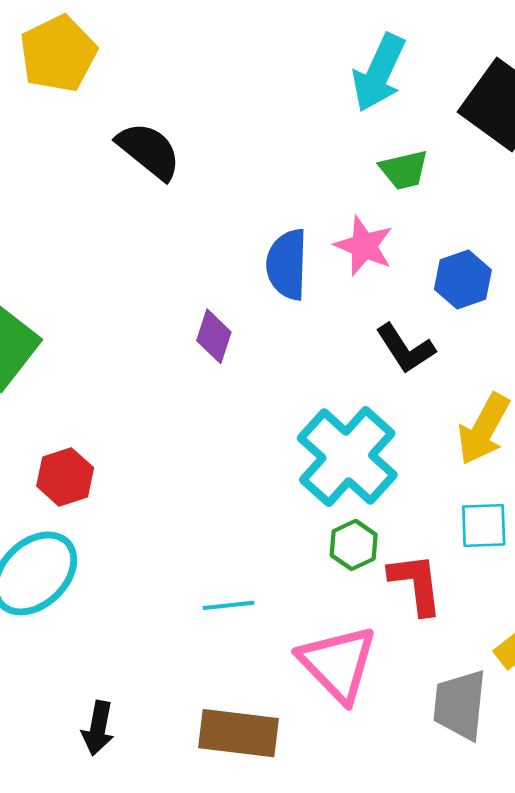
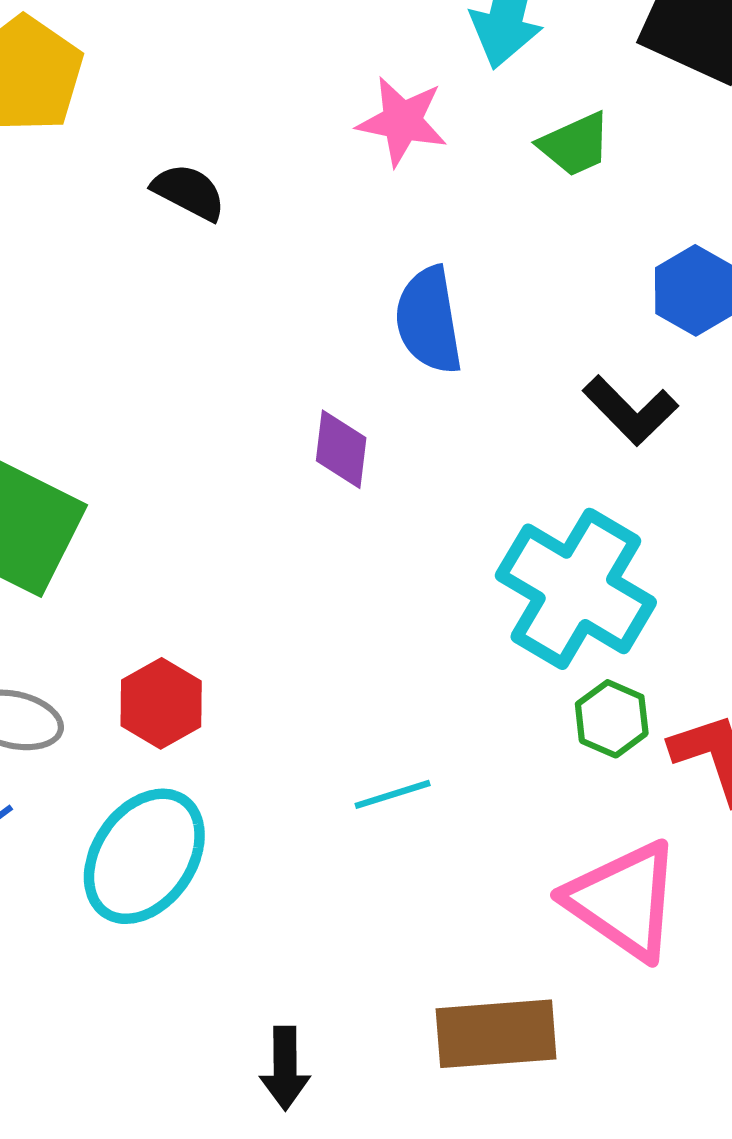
black semicircle: (149, 151) -> (189, 192), size x0.7
pink star: (364, 246) -> (402, 121), moved
cyan line: (228, 605) -> (393, 794), moved

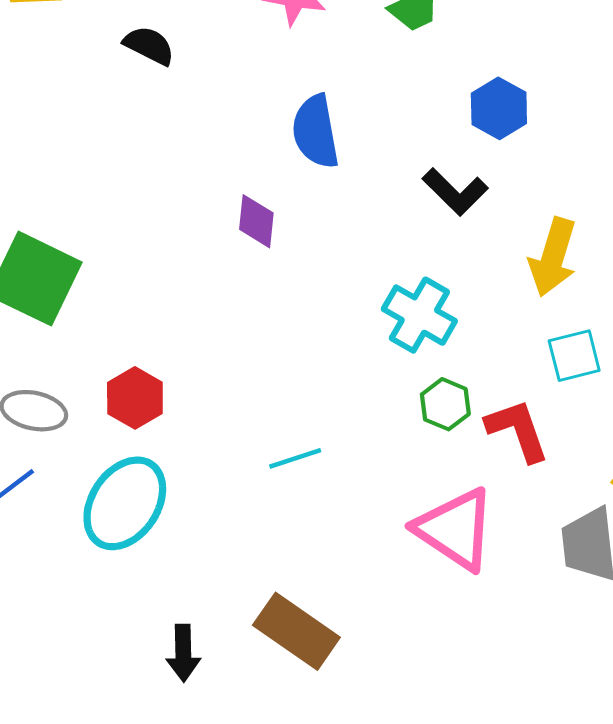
cyan cross: (576, 589) -> (419, 315), size x0.7
brown rectangle: (496, 1034) -> (296, 631), moved, turned 40
black arrow: (285, 1068) -> (183, 653), moved

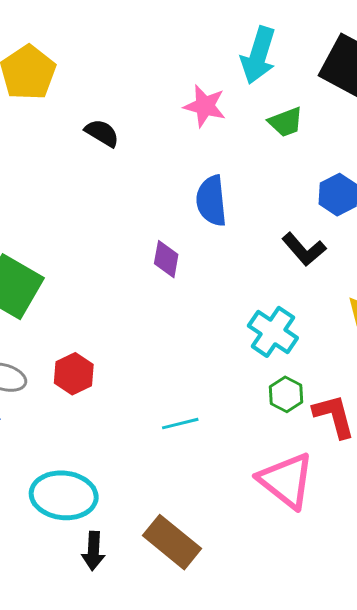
cyan ellipse: (125, 503) -> (64, 495), moved, turned 58

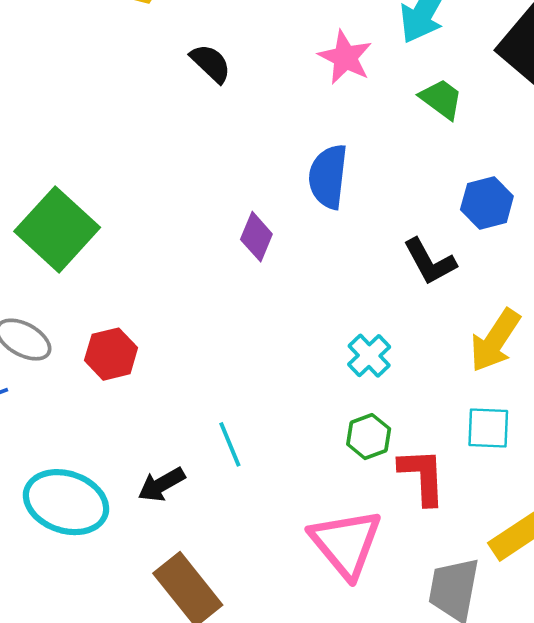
green trapezoid: (286, 122) -> (441, 99), turned -135
cyan cross: (273, 332) -> (369, 356), size x0.7
cyan line: (180, 424) -> (230, 444), turned 69
black arrow: (93, 551) -> (161, 484), moved, turned 45

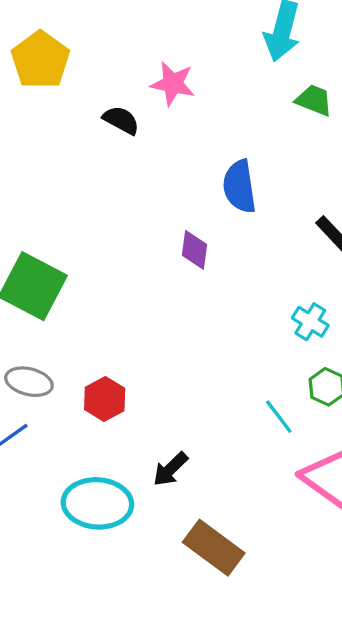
pink star: (345, 57) -> (173, 84), moved
red hexagon: (111, 354) -> (105, 399), moved
cyan line: (230, 444) -> (279, 417), moved

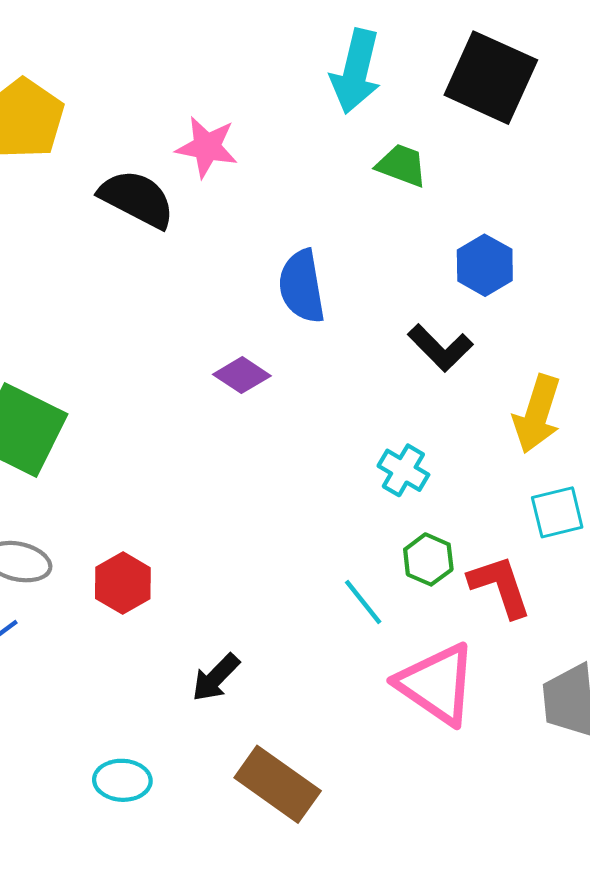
black semicircle: (121, 120) -> (137, 199), size x1.5
purple diamond: (195, 250) -> (242, 375), turned -63
cyan ellipse: (97, 503) -> (122, 780), moved, size x0.6

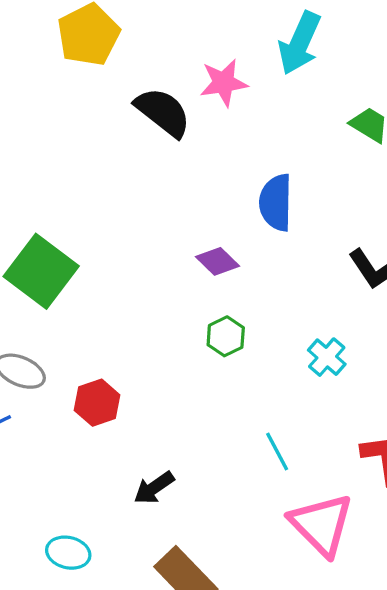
cyan arrow: (356, 71) -> (300, 43), moved
pink star: (207, 147) -> (224, 83), turned -30
green hexagon: (428, 559) -> (226, 336), moved

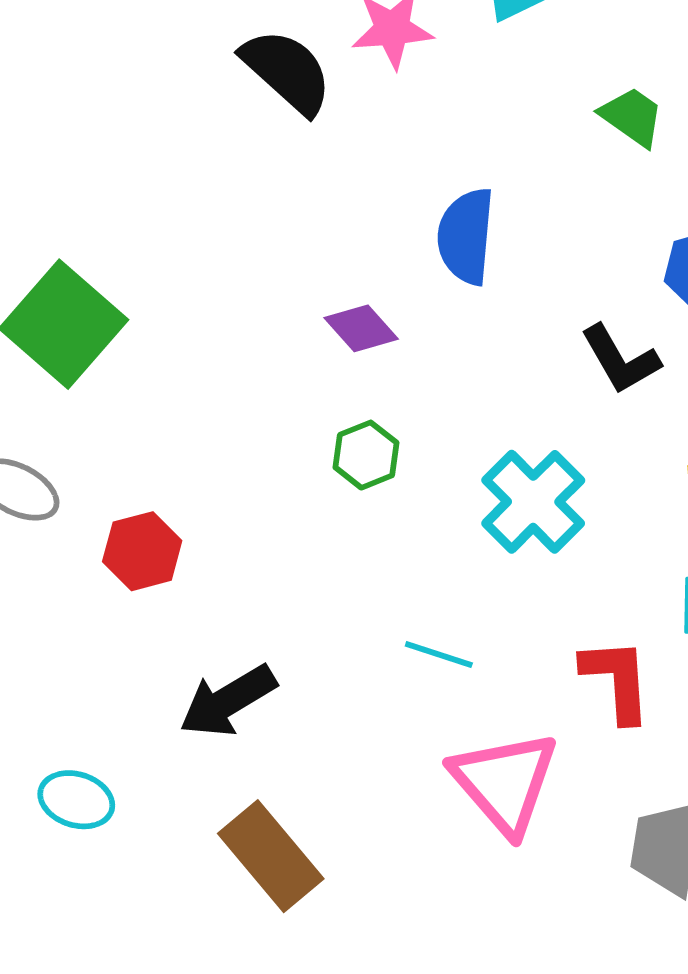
cyan cross: (327, 357) -> (533, 502), size x1.6
cyan line: (277, 452) -> (439, 655), turned -48
black arrow: (154, 488) -> (228, 701), size x1.4

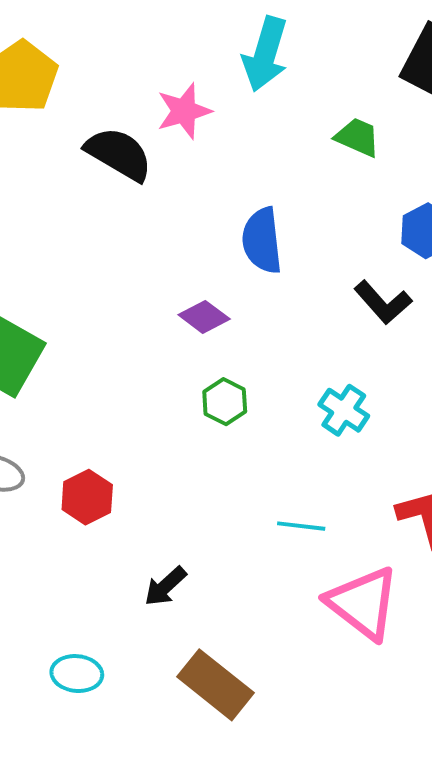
cyan cross: (533, 502) -> (344, 410), size x0.7
black arrow: (228, 701) -> (165, 586), size x0.7

